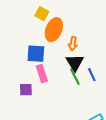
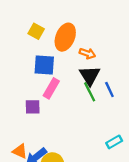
yellow square: (42, 14) -> (36, 31), moved
orange arrow: (73, 44) -> (87, 53), turned -80
pink rectangle: (42, 74) -> (51, 88), turned 48

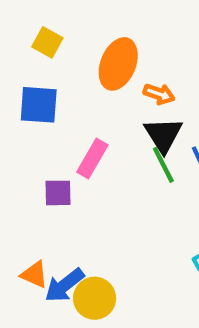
yellow square: (36, 31) -> (47, 42), moved
blue square: (44, 65) -> (39, 105), moved

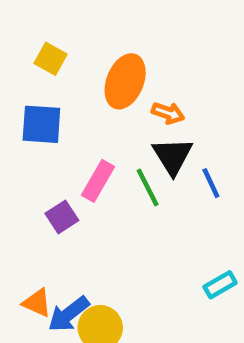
green line: (163, 165) -> (148, 188), moved
purple square: (58, 193) -> (62, 217), turned -32

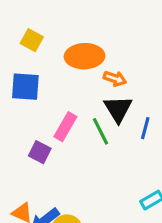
orange ellipse: (125, 81) -> (85, 56), turned 66
blue line: (211, 183) -> (145, 128), turned 40
purple square: (62, 217) -> (40, 152), turned -30

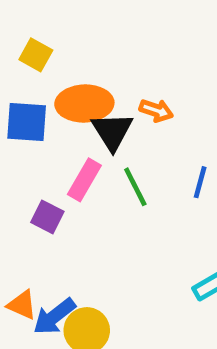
orange ellipse: (85, 56) -> (84, 104), moved
black triangle: (118, 109) -> (112, 131), moved

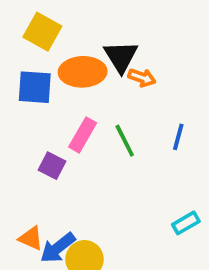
yellow square: (36, 55) -> (42, 32), size x1.4
black triangle: (112, 131) -> (121, 57), moved

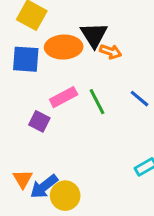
pink rectangle: (83, 135) -> (64, 97), turned 32
blue line: (178, 137) -> (139, 99), turned -65
orange triangle: (31, 238) -> (23, 179), turned 35

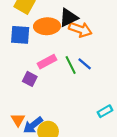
black triangle: (94, 35) -> (68, 18), turned 36
orange arrow: (111, 52) -> (80, 29), size x1.5
blue line: (139, 99) -> (85, 64), moved

